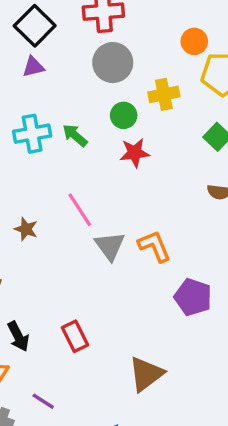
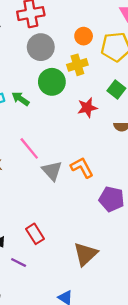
orange circle: (194, 41) -> (84, 36), moved
green circle: (124, 115) -> (52, 82), size x1.5
red star: (135, 153) -> (87, 108), moved
purple line: (43, 401) -> (19, 262), moved

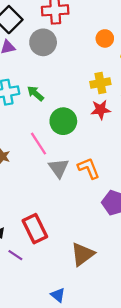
gray circle: (41, 47) -> (43, 42), moved
yellow cross: (77, 65) -> (100, 83), moved
green circle: (52, 82) -> (63, 121), moved
red rectangle: (35, 234) -> (35, 229), size x1.4

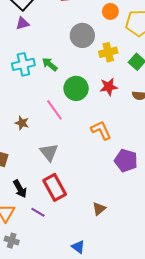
gray circle: (43, 42) -> (82, 35), moved
red star: (101, 110) -> (109, 87), moved
gray triangle: (59, 168) -> (49, 152), moved
brown triangle: (83, 254) -> (99, 209), size x0.6

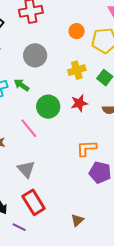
gray circle: (82, 35) -> (35, 55), moved
orange L-shape: (101, 130) -> (86, 148), moved, turned -65

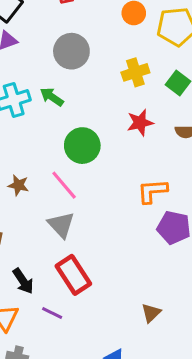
green circle: (48, 107) -> (82, 146), moved
pink line: (29, 128) -> (64, 185), moved
brown triangle: (77, 220) -> (151, 313), moved

